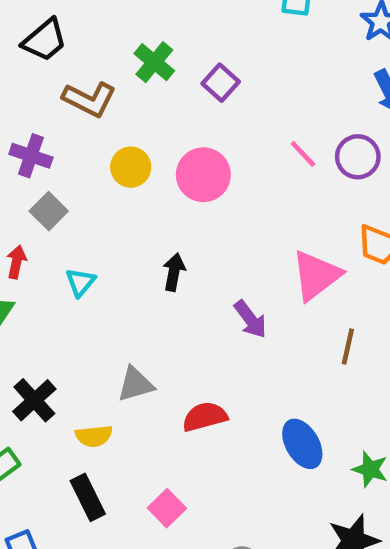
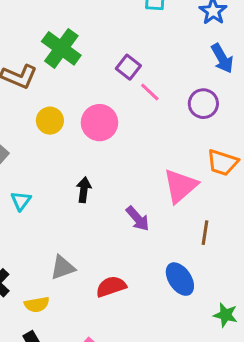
green cross: (154, 62) -> (61, 48), size x1.4
purple square: (221, 83) -> (128, 67), moved
pink line: (303, 154) -> (150, 92), moved
blue ellipse: (302, 444) -> (180, 279), moved

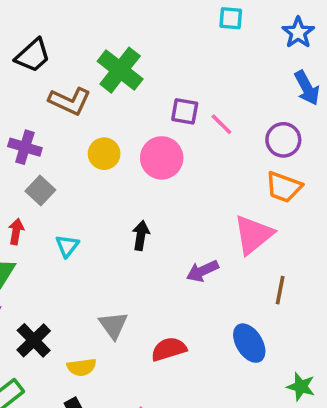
purple square: (128, 67) -> (185, 111), moved, turned -30
orange trapezoid: (222, 162) -> (284, 187), moved
purple arrow: (138, 219) -> (202, 271), turned 104
gray triangle: (63, 268) -> (113, 325), turned -48

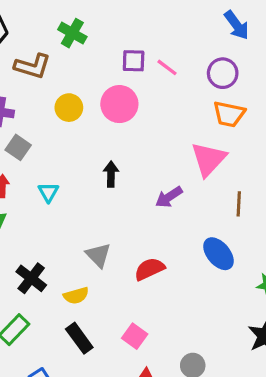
green cross: (120, 70) -> (72, 33), size x0.7

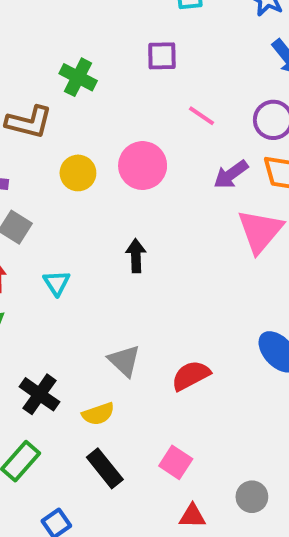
purple square: (134, 61) -> (162, 56), moved
purple arrow: (169, 197) -> (231, 174), moved

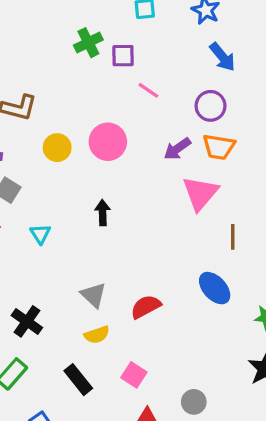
green cross: (78, 77) -> (88, 43), moved, turned 36
pink line: (202, 116) -> (148, 90), moved
yellow semicircle: (98, 414) -> (97, 335), moved

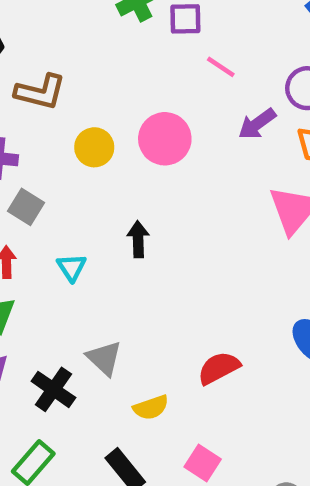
purple arrow: (177, 149) -> (257, 124), moved
black arrow: (103, 213) -> (138, 239), moved
gray triangle: (94, 295) -> (104, 358), moved

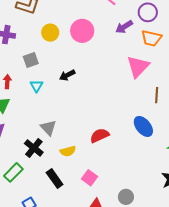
gray square: (26, 207) -> (31, 60), moved, turned 35
black arrow: (138, 239) -> (67, 75), turned -119
black cross: (53, 389) -> (34, 148), moved

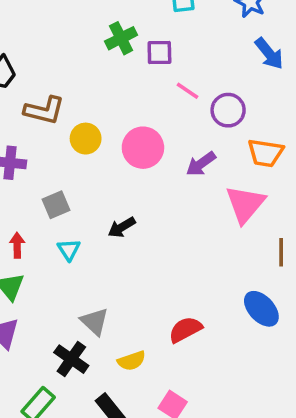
purple circle: (148, 12) -> (228, 110), moved
purple arrow: (124, 27) -> (201, 164), moved
yellow circle: (50, 33) -> (86, 139), moved

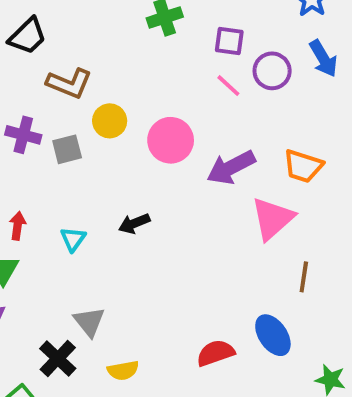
purple square: (159, 53) -> (229, 41), moved
purple circle: (228, 110) -> (272, 71), moved
purple arrow: (201, 164) -> (231, 167), size x1.4
gray square: (56, 205) -> (67, 149), moved
red semicircle: (185, 330) -> (215, 353), moved

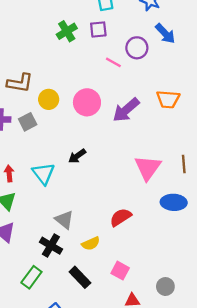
purple square: (229, 41) -> (98, 29), moved
pink triangle: (273, 219) -> (148, 168), moved
cyan triangle: (73, 239) -> (43, 174), size x1.5
blue ellipse: (273, 335) -> (174, 202), turned -40
red semicircle: (215, 353) -> (121, 217), moved

